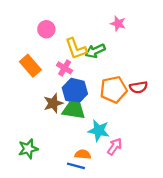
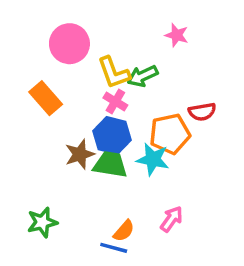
pink circle: (46, 29) -> (69, 44), size x1.5
pink cross: (65, 68) -> (115, 102), moved
red semicircle: (139, 87) -> (202, 112), moved
cyan star: (99, 131) -> (153, 159), moved
orange semicircle: (83, 154) -> (124, 231), turned 126

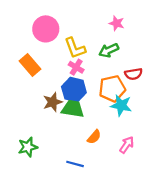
green arrow: (143, 76) -> (109, 50), moved
cyan star: (153, 159) -> (121, 105), moved
pink arrow: (172, 219) -> (127, 145), moved
orange semicircle: (124, 231) -> (94, 137), moved

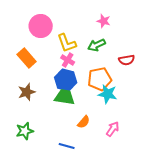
red semicircle: (133, 74) -> (127, 60), moved
brown star: (53, 102) -> (27, 92), moved

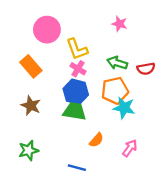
green arrow: (97, 45) -> (117, 63), moved, turned 42
brown star: (27, 92) -> (31, 106), turned -30

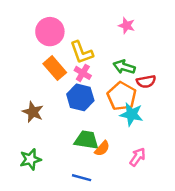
orange rectangle: (31, 66) -> (55, 68), moved
red semicircle: (146, 69) -> (146, 82), moved
orange pentagon: (115, 91) -> (122, 96), turned -30
green trapezoid: (75, 111) -> (86, 140), moved

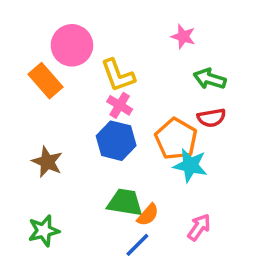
green arrow: (124, 67) -> (210, 79), moved
orange rectangle: (55, 68) -> (45, 81), moved
blue line: (82, 178) -> (137, 245), moved, turned -60

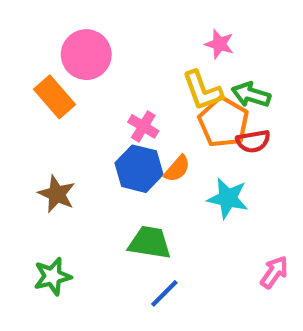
yellow L-shape: (118, 75) -> (202, 91), moved
orange pentagon: (176, 139) -> (224, 122), moved
orange semicircle: (148, 215) -> (177, 169), moved
pink arrow: (199, 227) -> (274, 272), moved

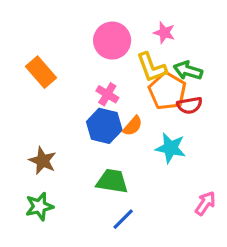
pink circle: (86, 55) -> (112, 41), moved
brown star: (57, 194) -> (43, 161), moved

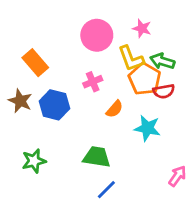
pink cross: (107, 94) -> (93, 82), turned 36
blue hexagon: (104, 126) -> (54, 105), moved
brown star: (43, 161) -> (20, 101), moved
green star: (39, 206) -> (34, 161), moved

